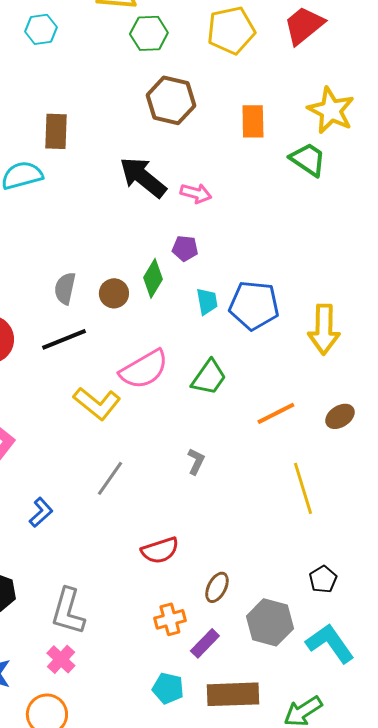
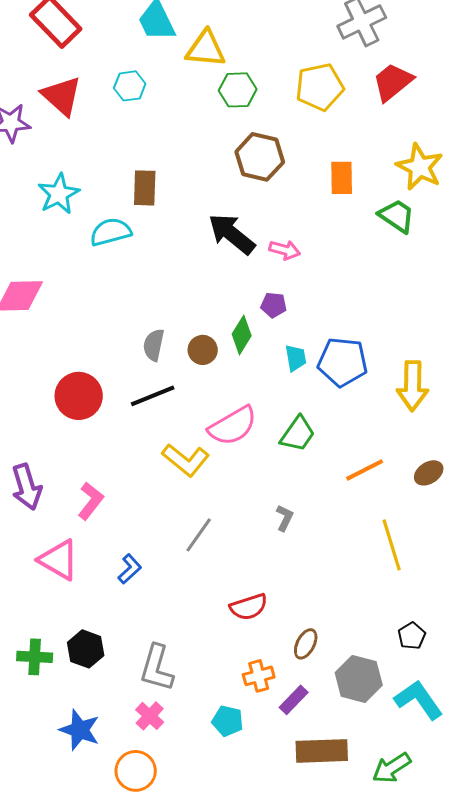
cyan pentagon: (168, 688) -> (228, 721), moved

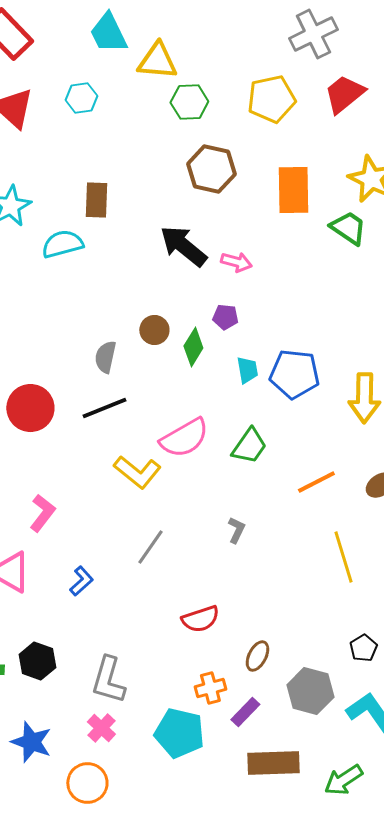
orange rectangle: (342, 178) -> (293, 190), size x1.4
brown circle: (203, 350) -> (154, 330), moved
cyan pentagon: (228, 721) -> (179, 733), size x1.6

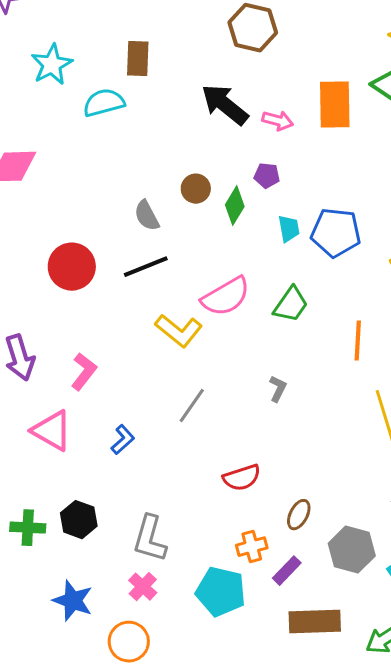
orange rectangle: (293, 190) -> (335, 105), moved
gray semicircle: (105, 357) -> (147, 216), turned -40
orange line: (316, 482) -> (358, 341), turned -60

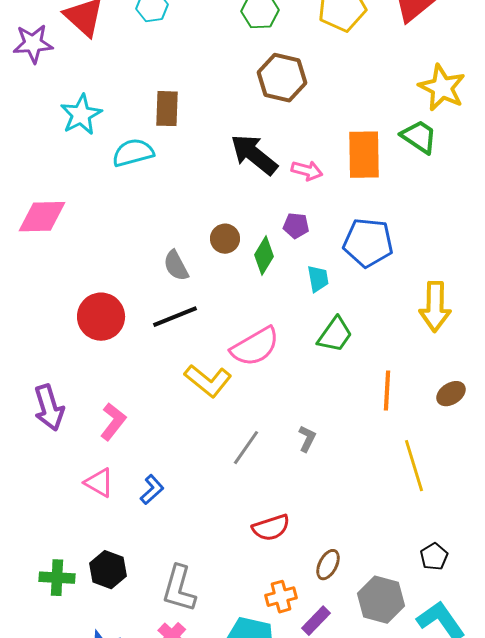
blue pentagon: (336, 233) -> (368, 243), moved
green trapezoid: (291, 305) -> (335, 335), moved
gray line: (192, 406) -> (246, 448), moved
pink triangle: (52, 431) -> (99, 483), moved, size x0.7

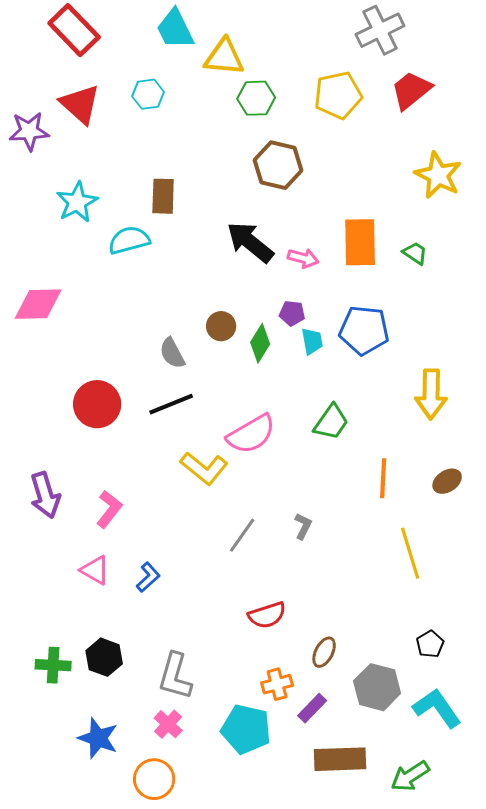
green trapezoid: (419, 137) -> (415, 253), moved, size x0.7
cyan trapezoid: (318, 279) -> (312, 341), moved

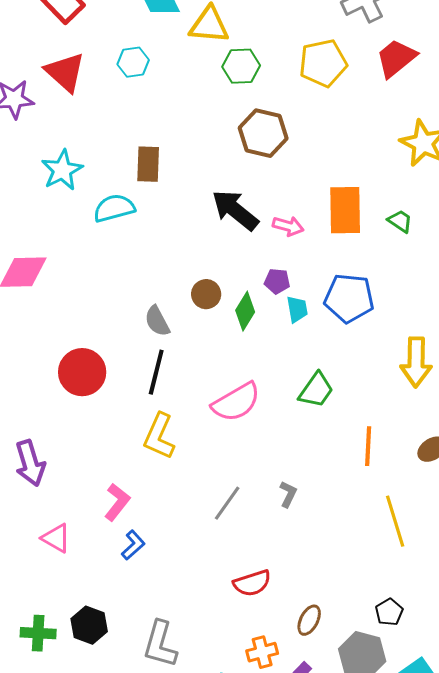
black line: (171, 404) -> (156, 372), turned -54
yellow L-shape: (204, 468) -> (159, 436), moved, turned 75
pink L-shape: (109, 509) -> (117, 502), moved
pink triangle: (95, 570) -> (56, 538), moved
black pentagon: (430, 644) -> (389, 612), moved

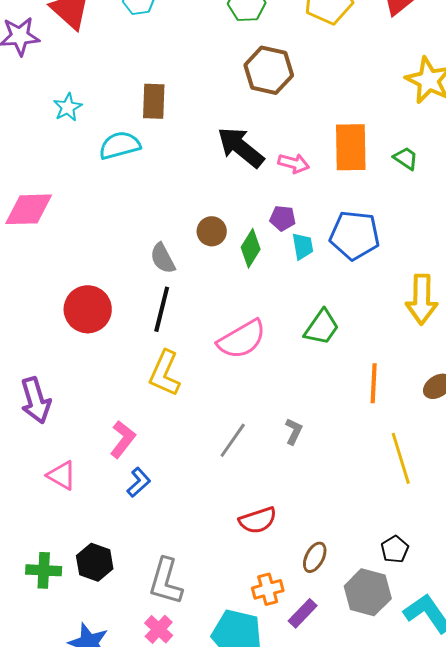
cyan star: (62, 170) -> (68, 107), size x0.7

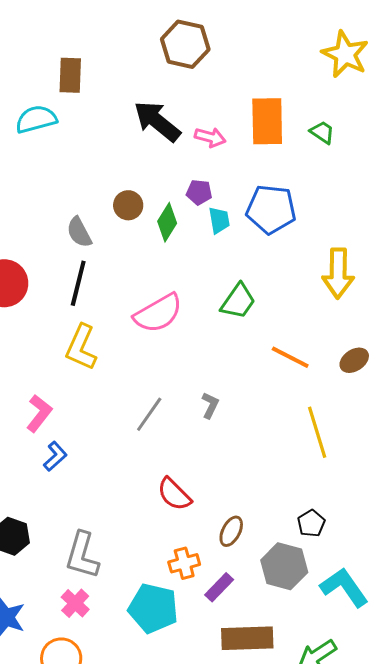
orange line: (374, 383) -> (290, 357), turned -66
red semicircle: (258, 520) -> (174, 494), turned 63

